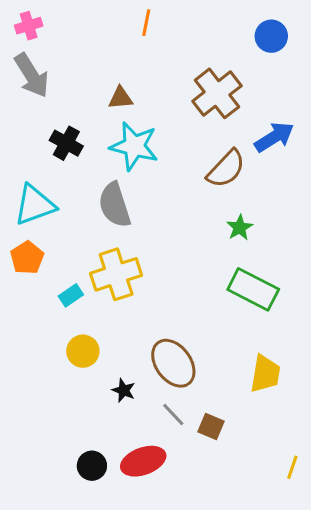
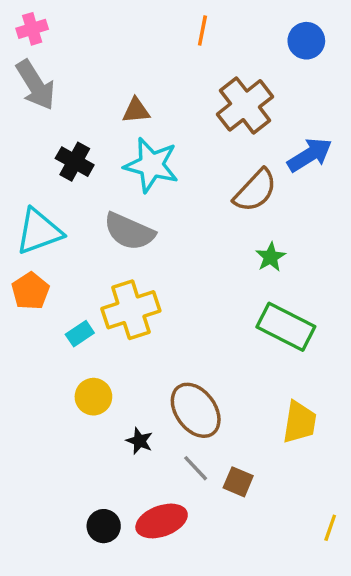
orange line: (146, 23) -> (202, 30), moved
gray semicircle: (115, 205) -> (129, 231), turned -48

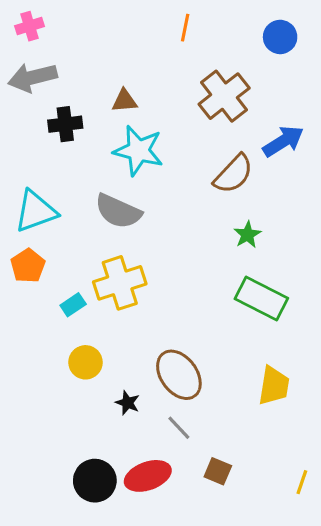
gray arrow: (36, 85) -> (33, 77), turned 108
black cross: (75, 162) -> (65, 124), moved, turned -36
brown square: (238, 482) -> (218, 471), moved
black circle: (104, 526) -> (95, 481), size x1.4

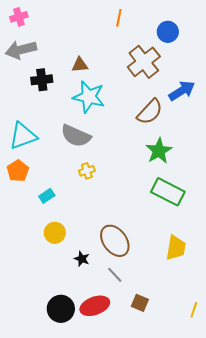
blue circle: (280, 37) -> (168, 32), moved
green star: (247, 235) -> (159, 151), size x1.5
yellow cross: (120, 283) -> (87, 171), moved, size x0.5

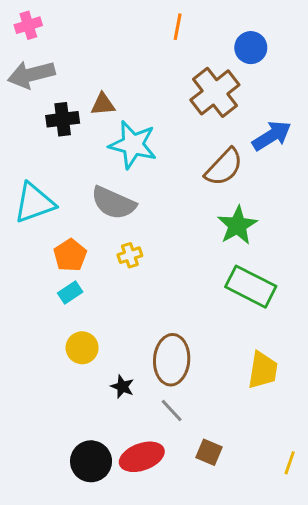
brown triangle: (80, 65) -> (103, 104), moved
orange pentagon: (18, 171) -> (70, 255), moved
brown ellipse: (115, 241) -> (172, 360), turned 40

